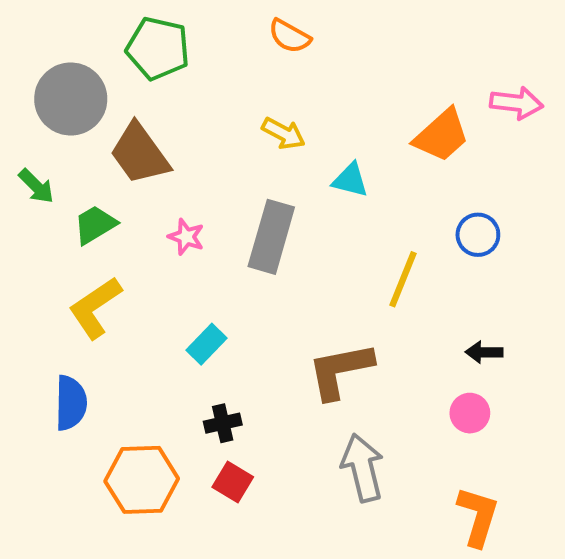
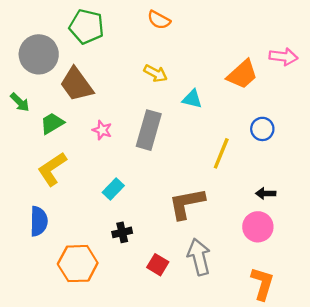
pink circle: (470, 413) -> (258, 227), size x1.4
red square: (233, 482) -> (158, 265), moved

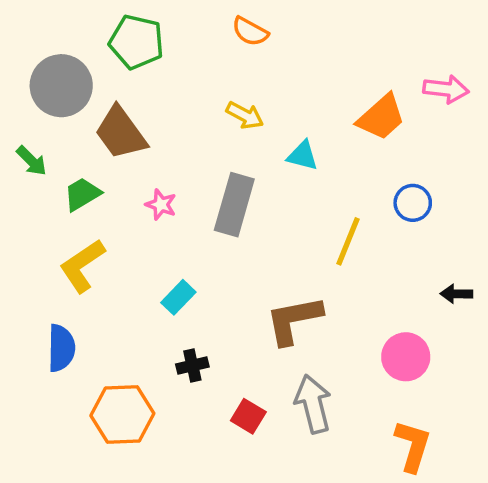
black arrow: (266, 193) -> (456, 294), moved

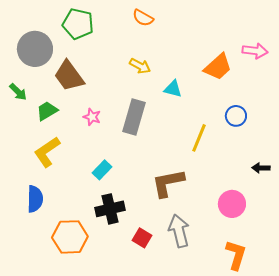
black cross: (192, 366) -> (110, 209), size x1.6

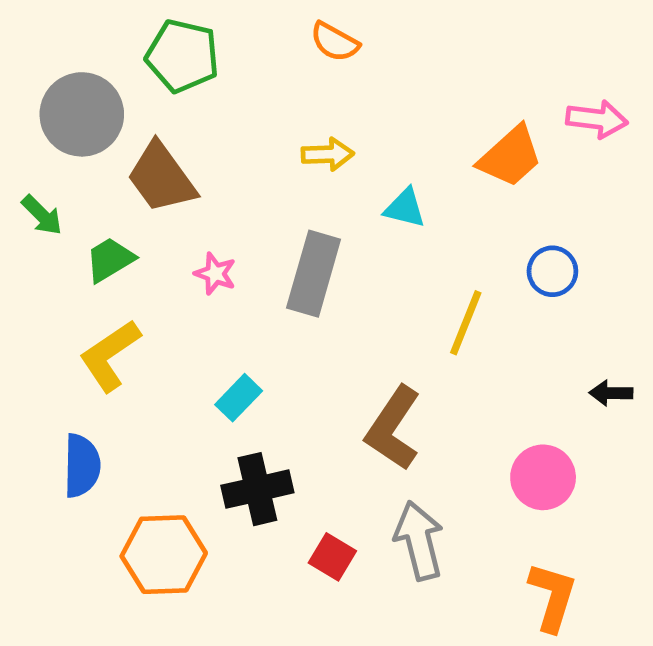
yellow arrow: (140, 66) -> (328, 154), turned -30
brown L-shape: (168, 183) -> (393, 428), turned -45

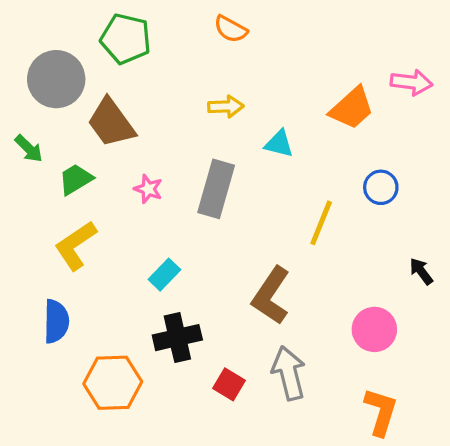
black arrow: (611, 393) -> (421, 271), turned 52

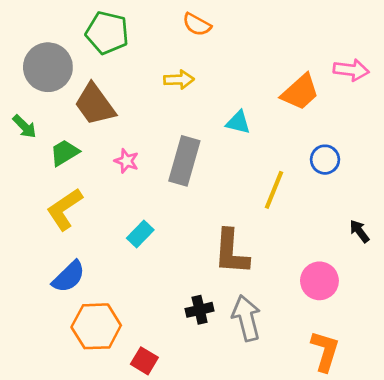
yellow arrow: (226, 107) -> (179, 80), moved
brown L-shape: (271, 296) -> (231, 252), turned -30
blue semicircle: (56, 321) -> (69, 277), moved, turned 45
black cross: (177, 338) -> (200, 310), moved, size x0.7
red square: (229, 384) -> (144, 361), moved

